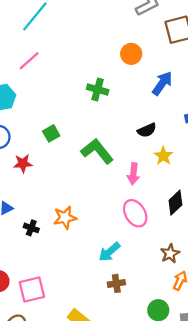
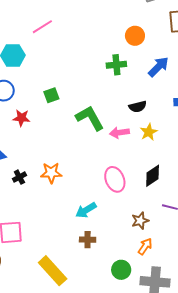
green cross: (98, 90) -> (116, 65), moved, turned -30
pink arrow: (133, 174) -> (119, 133), moved, turned 66
black cross: (31, 228) -> (19, 177), turned 32

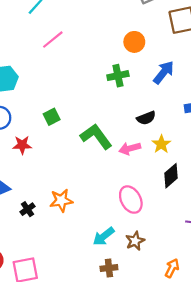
pink line: (42, 27) -> (53, 40), moved
black diamond: (153, 176) -> (171, 176), moved
brown star: (140, 221) -> (135, 241), moved

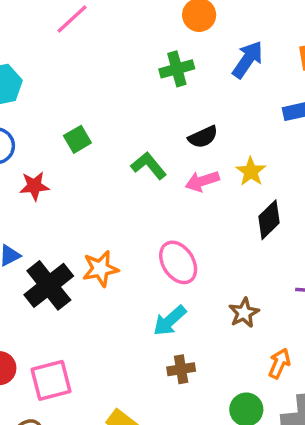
black semicircle: (146, 118) -> (203, 137), moved
green L-shape: (96, 136) -> (149, 166), size x0.7
pink ellipse: (131, 200) -> (178, 262), moved
black cross: (27, 209) -> (49, 285), size x2.0
brown star: (135, 241) -> (244, 313), moved

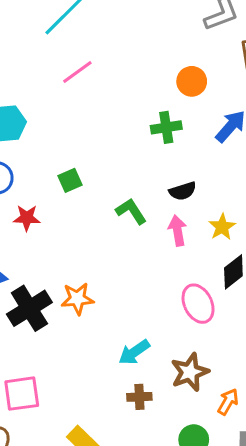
pink arrow: (202, 181) -> (177, 231), turned 92
pink ellipse: (178, 262) -> (198, 304), moved
brown star: (244, 313) -> (190, 372), moved, size x1.4

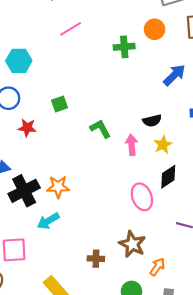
orange circle: (192, 81) -> (155, 29), moved
green cross: (166, 127) -> (124, 47), moved
black semicircle: (183, 191) -> (152, 121), moved
cyan arrow: (134, 352) -> (48, 221), moved
brown star: (190, 372) -> (132, 244), turned -30

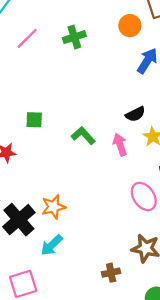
orange circle: (155, 29) -> (130, 26), moved
green cross: (124, 47) -> (74, 37), moved
green square: (59, 104) -> (34, 120), turned 35

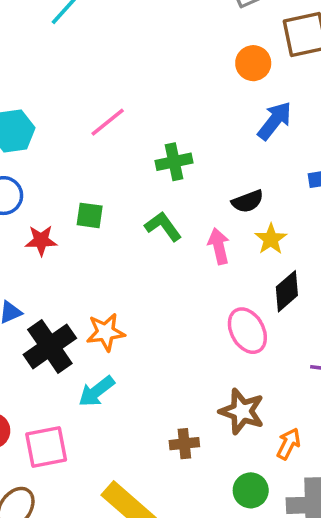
green cross: (74, 37) -> (174, 162), moved
pink line: (27, 38) -> (108, 122), moved
green square: (34, 120) -> (90, 215), moved

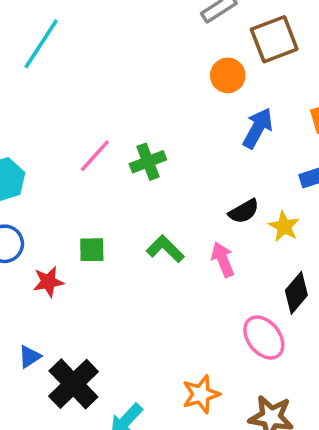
green cross: (174, 162) -> (148, 162), moved
yellow star: (271, 239) -> (284, 226), moved
orange star: (106, 332) -> (201, 394), moved

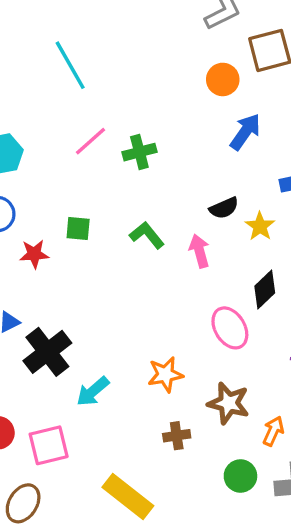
cyan line: (41, 44) -> (70, 65), moved, turned -69

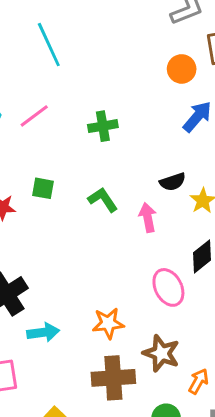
pink line: (90, 141) -> (34, 116), moved
cyan arrow: (93, 391) -> (43, 332), turned -152
brown cross: (177, 436) -> (113, 378), size x1.8

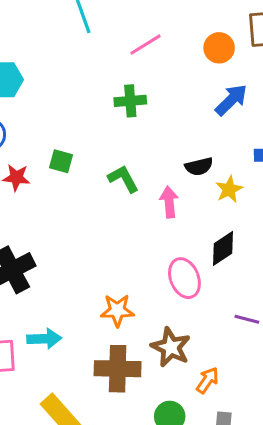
pink line: (34, 116) -> (145, 45), moved
cyan arrow: (43, 332) -> (44, 339), moved

